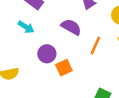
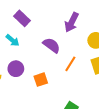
purple circle: (47, 54) -> (16, 69), moved

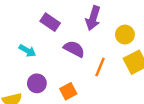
purple rectangle: (22, 18) -> (50, 22), moved

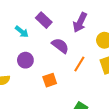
cyan arrow: (27, 51) -> (22, 32), moved
purple circle: (37, 83) -> (25, 60), moved

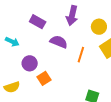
cyan arrow: (22, 32) -> (12, 42), moved
orange square: (50, 80) -> (44, 78), moved

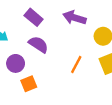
purple arrow: (72, 16) -> (75, 18), turned 84
purple semicircle: (59, 42) -> (38, 44), moved

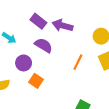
purple arrow: (75, 18) -> (62, 26), moved
orange square: (29, 84) -> (36, 81), turned -32

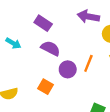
purple arrow: (62, 26) -> (88, 16), moved
purple circle: (24, 63) -> (68, 69), moved

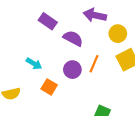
cyan arrow: (13, 43) -> (34, 64), moved
purple semicircle: (50, 48) -> (73, 38), moved

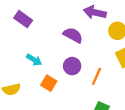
purple rectangle: (48, 21) -> (23, 19), moved
orange line: (94, 64) -> (97, 76), moved

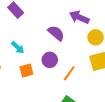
orange square: (49, 83) -> (26, 71), turned 32

